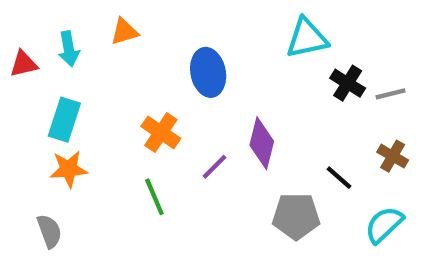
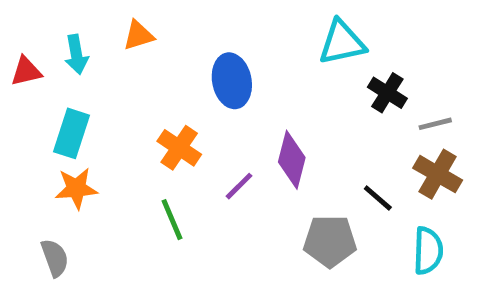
gray line: (390, 94) -> (435, 124), moved
brown cross: (393, 156) -> (438, 174), size x1.4
cyan semicircle: (384, 225) -> (428, 251), turned 135

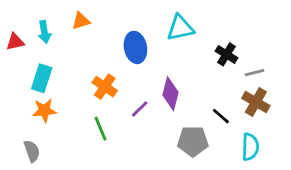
cyan triangle: (342, 43) -> (180, 28), moved

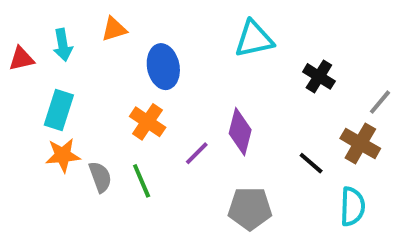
blue ellipse: (135, 47) -> (163, 67), moved
gray line: (254, 73) -> (380, 102), moved, turned -36
gray pentagon: (193, 141) -> (250, 208), moved
gray semicircle: (32, 151) -> (100, 177), moved

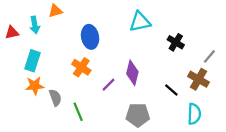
orange triangle: (114, 29) -> (55, 11), moved
green line: (142, 181) -> (78, 112), moved

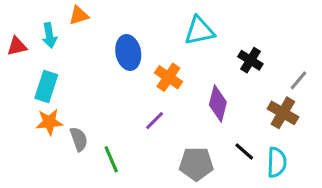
orange cross: (81, 67) -> (168, 77), moved
purple diamond: (132, 73) -> (218, 104), moved
black line: (171, 90) -> (244, 151), moved

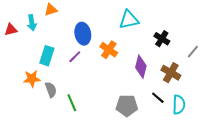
cyan rectangle: (46, 87) -> (47, 56), moved
brown cross: (283, 113) -> (171, 73), moved
purple line: (155, 121) -> (75, 57), moved

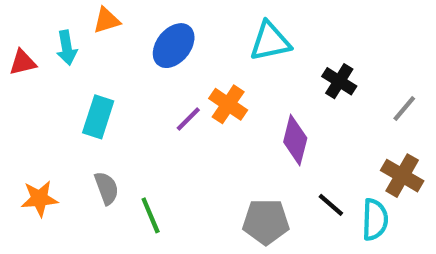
blue ellipse: (83, 34) -> (174, 46), moved, turned 50
purple line: (75, 57) -> (188, 119), moved
brown cross: (171, 73) -> (402, 176), moved
orange star: (32, 79) -> (39, 199), moved

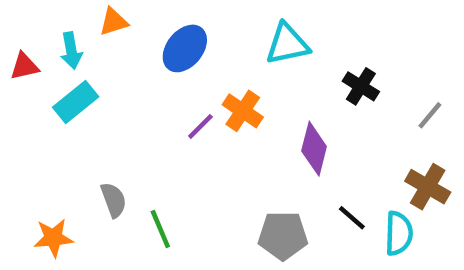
cyan rectangle: (98, 117) -> (76, 102), moved, turned 33
orange star: (39, 199) -> (53, 238), moved

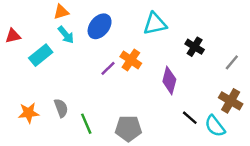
cyan arrow: (71, 51) -> (66, 35), moved, turned -30
cyan semicircle: (399, 233) -> (215, 126), turned 140
gray pentagon: (283, 236) -> (128, 128), moved
orange star: (53, 238) -> (29, 113), moved

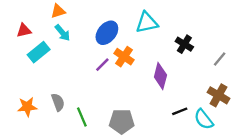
blue ellipse: (100, 26) -> (107, 33), moved
red triangle: (13, 36) -> (24, 30), moved
black line: (190, 118) -> (180, 111), turned -63

